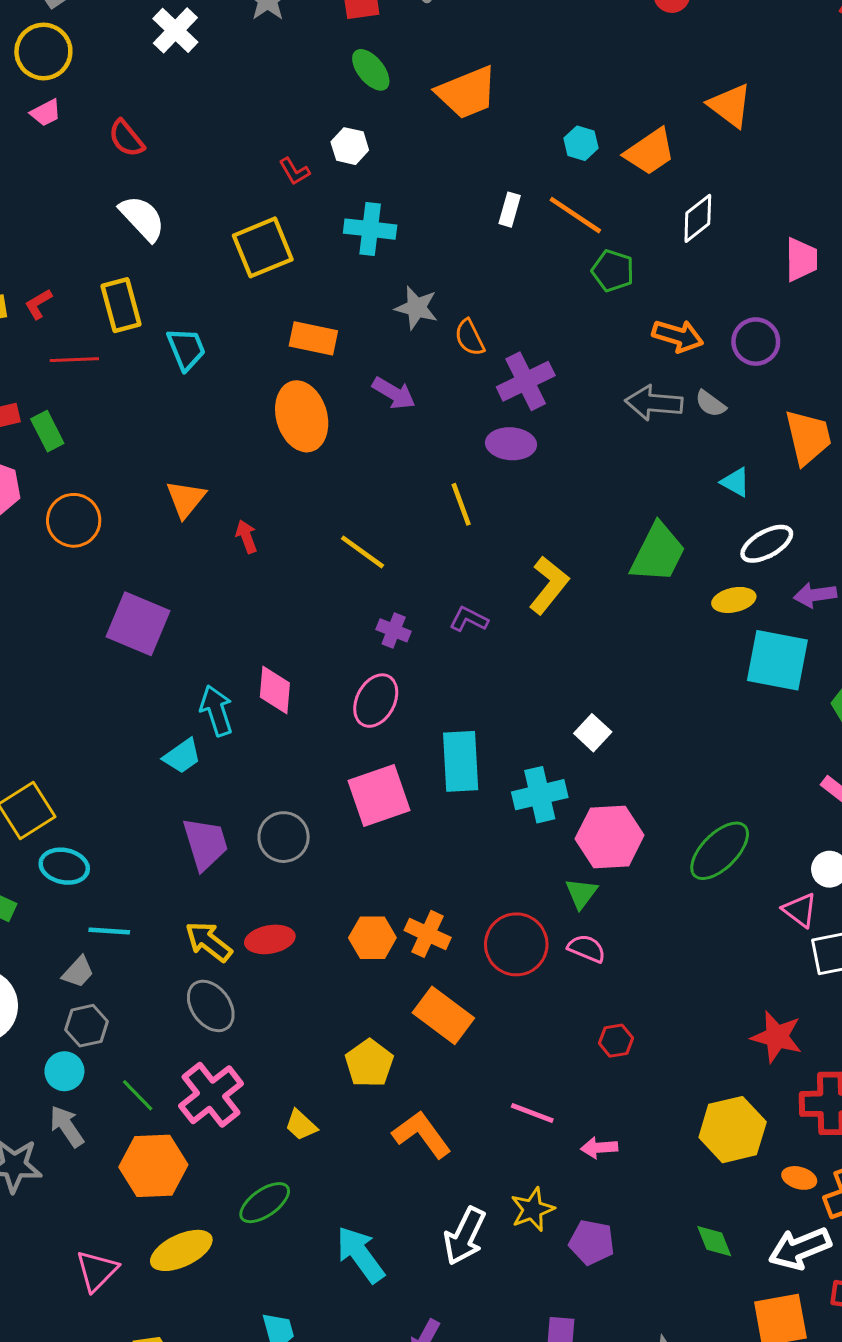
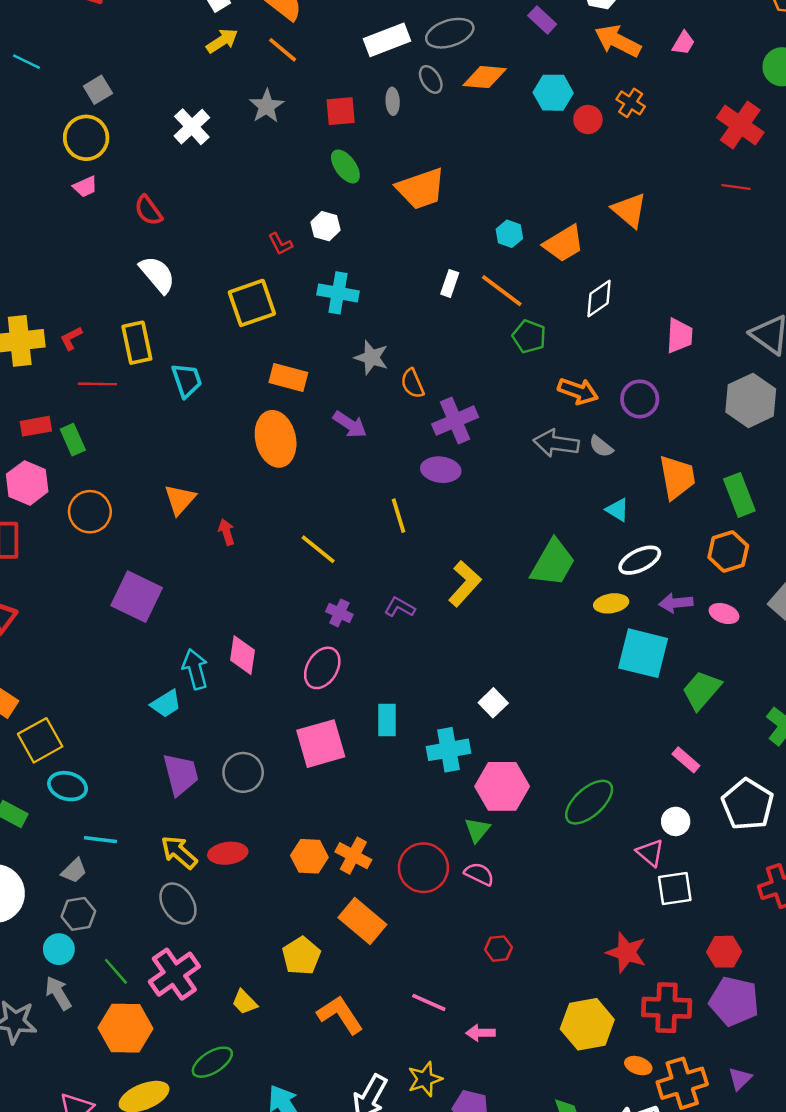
cyan rectangle: (461, 761) -> (387, 720), size x0.7

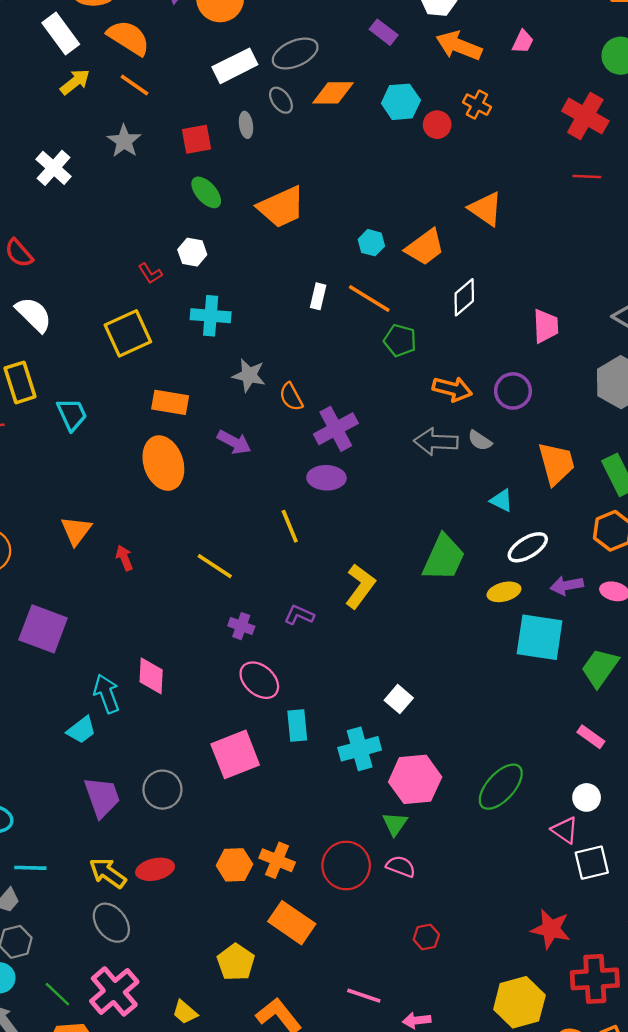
pink ellipse: (322, 668) -> (259, 680), moved, turned -75

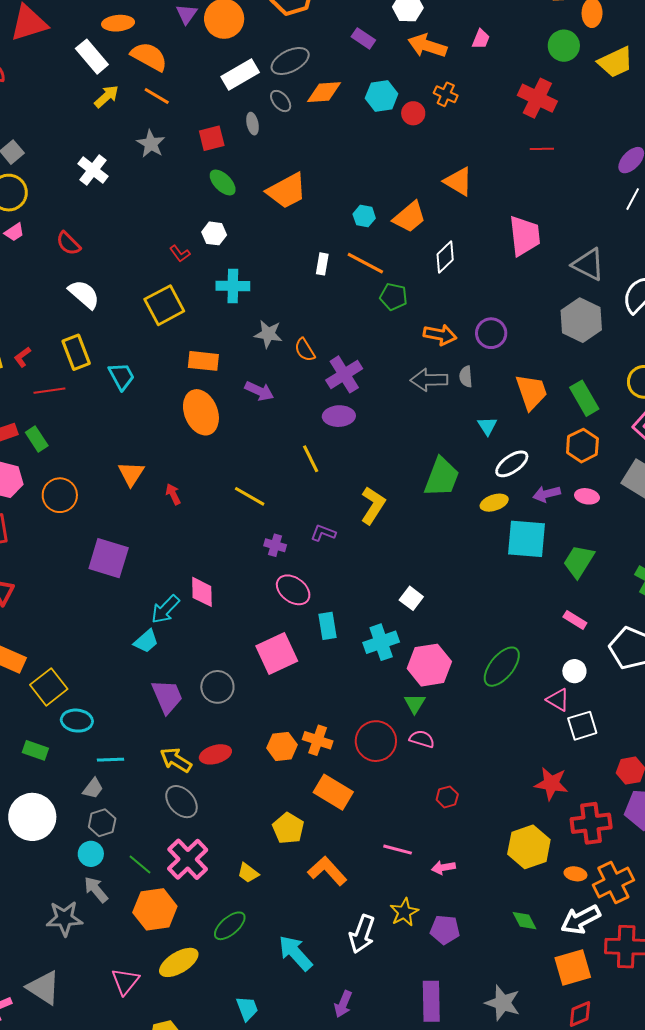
pink trapezoid: (546, 326) -> (525, 236), moved, size x1.4
gray semicircle: (480, 441) -> (466, 377), turned 55
cyan triangle: (502, 500) -> (487, 426), turned 35
cyan arrow: (107, 694) -> (165, 609), turned -112

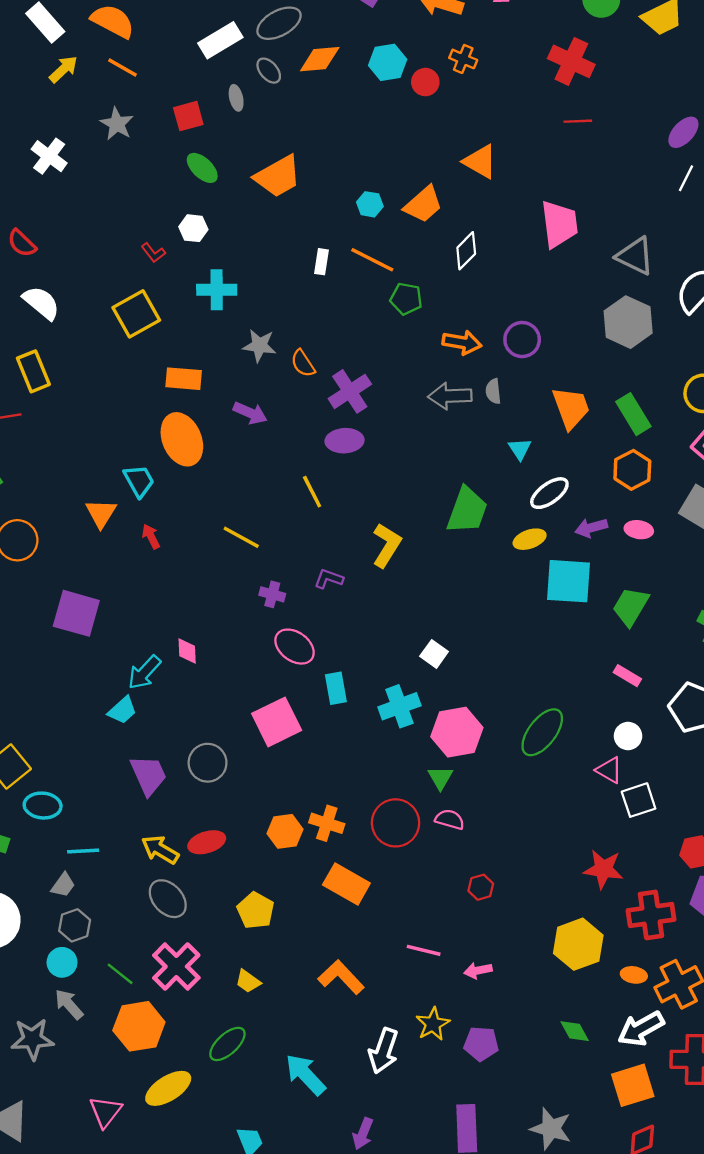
cyan trapezoid: (121, 376) -> (139, 481), moved
pink diamond: (202, 592) -> (187, 651), size x0.7
yellow pentagon: (288, 828) -> (256, 910), moved

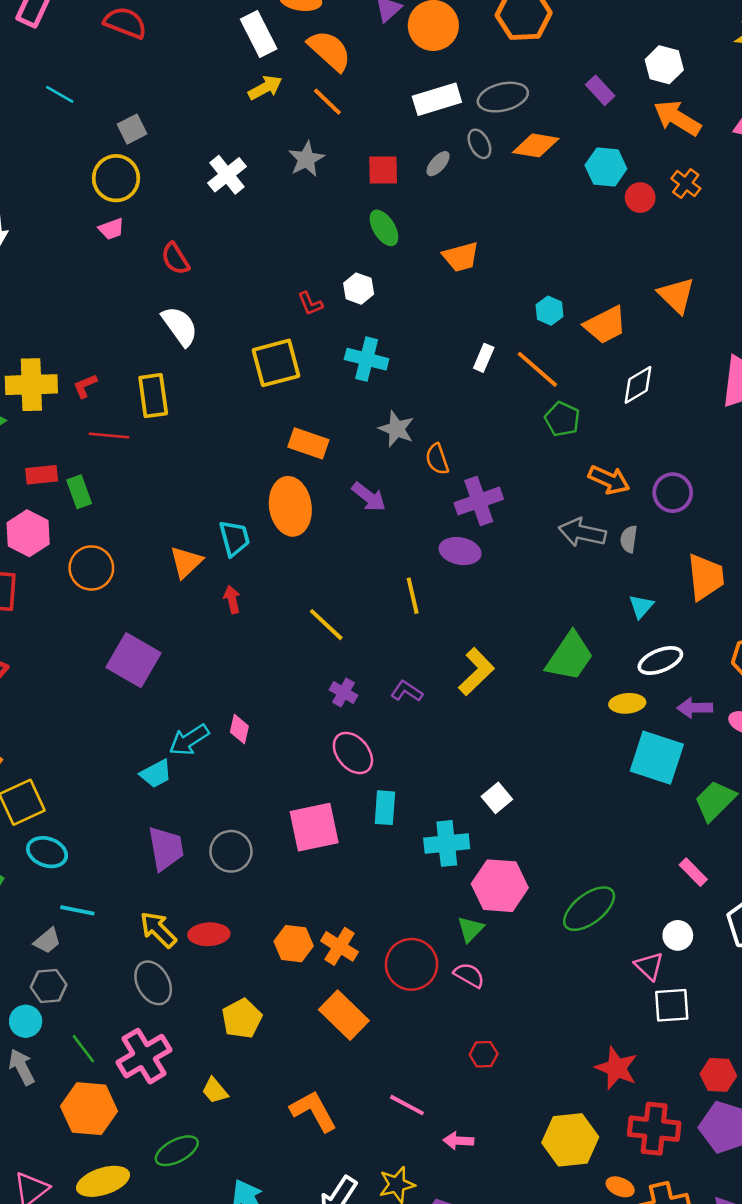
gray ellipse: (236, 98) -> (438, 164), turned 40
orange trapezoid: (278, 176) -> (461, 257), size x0.7

